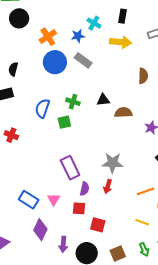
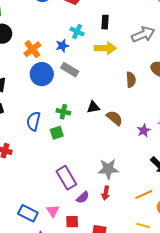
brown semicircle: (123, 112) -> (114, 118), turned 48
purple semicircle: (84, 189) -> (83, 197), turned 40
red square: (79, 208) -> (72, 222), moved

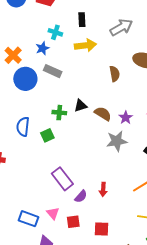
green cross: (63, 112) -> (59, 113), moved
purple star: (144, 130) -> (126, 118), moved
gray star: (108, 169) -> (117, 141), moved

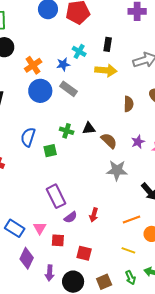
purple star: (126, 118) -> (138, 142), moved

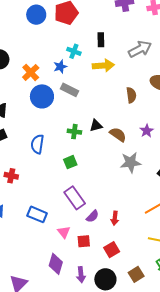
green square: (50, 151) -> (70, 162), moved
red arrow: (94, 215) -> (115, 218), moved
blue rectangle: (15, 228) -> (37, 214), moved
red square: (84, 253) -> (112, 250), turned -35

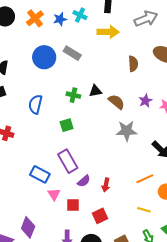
blue star: (60, 67) -> (60, 19), moved
orange cross: (31, 72) -> (35, 18), moved
blue rectangle: (37, 214) -> (40, 174), moved
purple diamond: (56, 264) -> (28, 227), moved

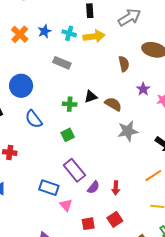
cyan cross: (80, 15) -> (69, 33), moved
blue circle: (44, 57) -> (21, 86), moved
purple star: (145, 101) -> (143, 89), moved
blue semicircle: (35, 104) -> (34, 119), turned -42
red square: (73, 205) -> (88, 224), moved

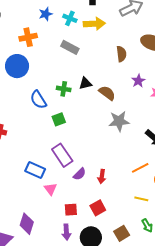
orange cross: (20, 34) -> (28, 37), moved, turned 30
gray rectangle: (62, 63) -> (70, 47), moved
blue semicircle: (34, 119) -> (38, 100), moved

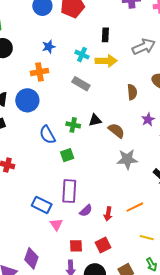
blue star: (46, 14) -> (49, 47), moved
purple rectangle: (62, 155) -> (69, 191), turned 35
orange line: (140, 168) -> (135, 207), moved

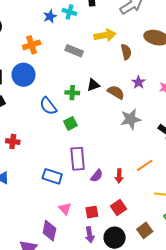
blue star: (49, 47) -> (50, 16), moved
cyan cross: (82, 55) -> (69, 12), moved
yellow arrow: (106, 61) -> (105, 35), moved
purple star: (148, 120) -> (138, 82), moved
pink triangle: (56, 224) -> (65, 209), moved

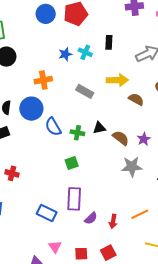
brown semicircle: (126, 52) -> (136, 99), turned -56
purple star: (138, 82) -> (144, 139), moved
blue semicircle: (48, 106) -> (53, 127), moved

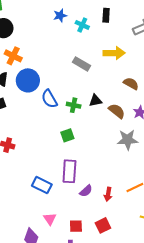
blue star: (65, 54) -> (60, 16), moved
orange cross: (43, 80) -> (13, 56), moved, turned 36
brown semicircle: (136, 99) -> (131, 84), moved

